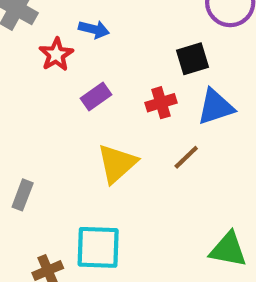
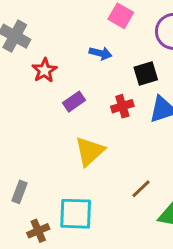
blue arrow: (94, 29) -> (101, 53), moved
brown line: (186, 157) -> (141, 189), moved
gray rectangle: (23, 195) -> (19, 192), moved

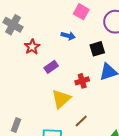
red cross: (122, 106) -> (82, 81), moved
brown line: (141, 189) -> (81, 121), moved

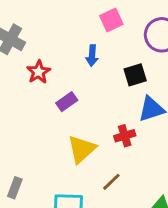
pink square: (81, 12) -> (111, 20), turned 35
blue arrow: (68, 36) -> (92, 56), turned 80
red cross: (82, 81) -> (125, 136), moved

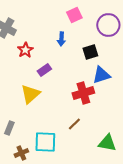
red cross: (125, 136) -> (83, 93), size x1.5
yellow triangle: (82, 149) -> (30, 94), moved

